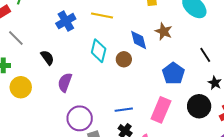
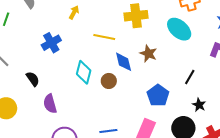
yellow line: (102, 15) -> (104, 37), moved
black line: (205, 55) -> (190, 77), turned 63
purple semicircle: (65, 82) -> (50, 104), turned -36

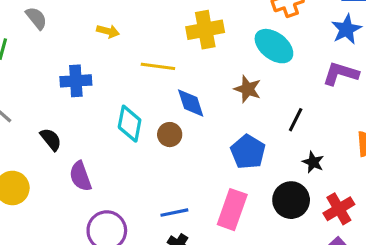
yellow arrow: (74, 12) -> (108, 31), turned 80
blue cross: (51, 43) -> (76, 81), turned 30
brown star: (148, 54) -> (248, 89), moved

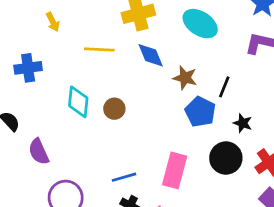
yellow arrow: (108, 31) -> (53, 22), turned 54
brown star: (248, 89) -> (185, 78), moved
blue diamond: (191, 103) -> (151, 55), moved
blue pentagon: (248, 152) -> (200, 112), moved

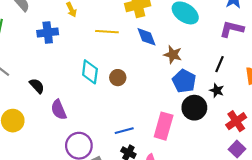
blue cross: (28, 68) -> (48, 33), moved
black line: (224, 87) -> (219, 64), moved
black circle: (226, 158) -> (194, 108), moved

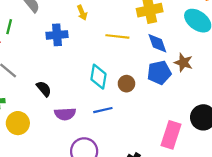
blue pentagon: (184, 81) -> (159, 73), moved, turned 30
purple semicircle: (59, 110) -> (65, 114), turned -72
blue line: (124, 131) -> (103, 110), moved

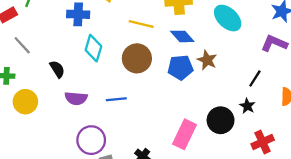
blue diamond: (157, 43) -> (182, 36), turned -30
cyan diamond: (98, 77) -> (93, 48), moved
brown circle: (126, 84) -> (137, 58), moved, size x1.6

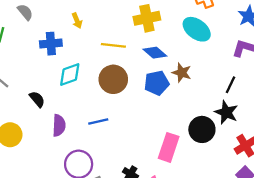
cyan diamond: (93, 48) -> (70, 75), turned 60
purple semicircle: (76, 98) -> (59, 125), turned -85
black star: (247, 106) -> (226, 112), size x1.5

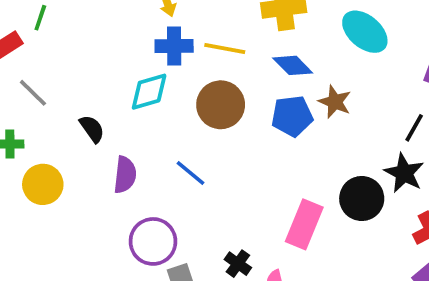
blue cross: (51, 44) -> (174, 46), moved
blue line: (98, 122) -> (191, 173), turned 48

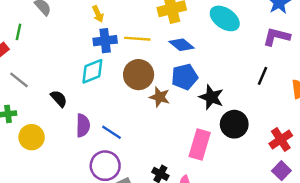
brown star: (335, 102) -> (160, 97), moved
blue line: (191, 173) -> (111, 132), moved
black star: (404, 173) -> (211, 97), moved

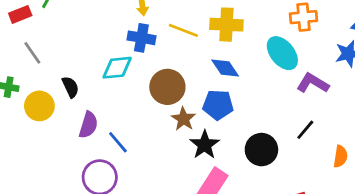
purple L-shape: (276, 37) -> (313, 83), moved
yellow line: (137, 39) -> (183, 30), moved
black star: (211, 97) -> (205, 145), moved
black circle: (234, 124) -> (261, 150), moved
yellow circle: (32, 137) -> (39, 106), moved

